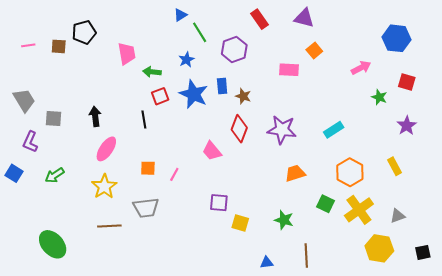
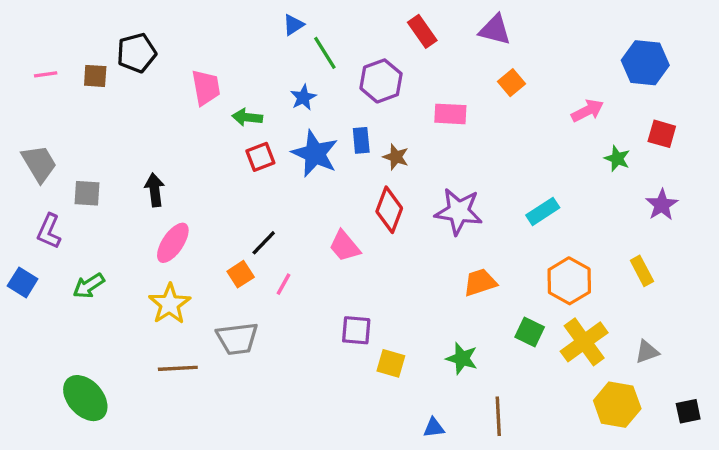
pink rectangle: (289, 70) -> (450, 114), moved
black line: (144, 120) -> (264, 243), moved, turned 54
orange square: (148, 168) -> (241, 274), turned -35

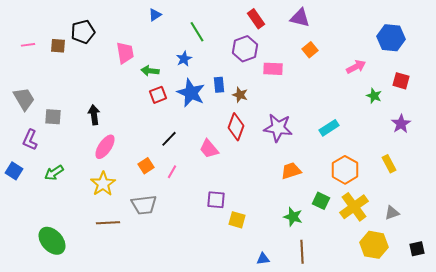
blue triangle: (293, 25) -> (155, 15), moved
purple hexagon: (381, 81) -> (245, 49), moved
black line: (264, 243) -> (169, 139), moved
green star: (462, 358) -> (293, 217), moved

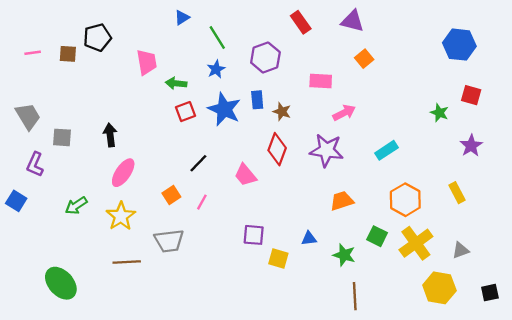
green line: (197, 32) -> (217, 37), moved
purple hexagon: (245, 49) -> (265, 57), moved
pink arrow: (356, 67) -> (344, 113), moved
green arrow: (54, 173) -> (76, 206), moved
blue triangle: (263, 259) -> (309, 239), moved

